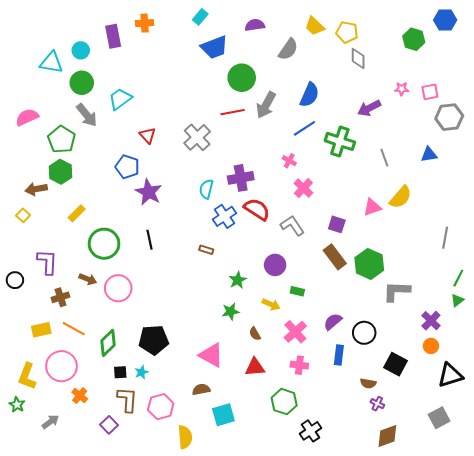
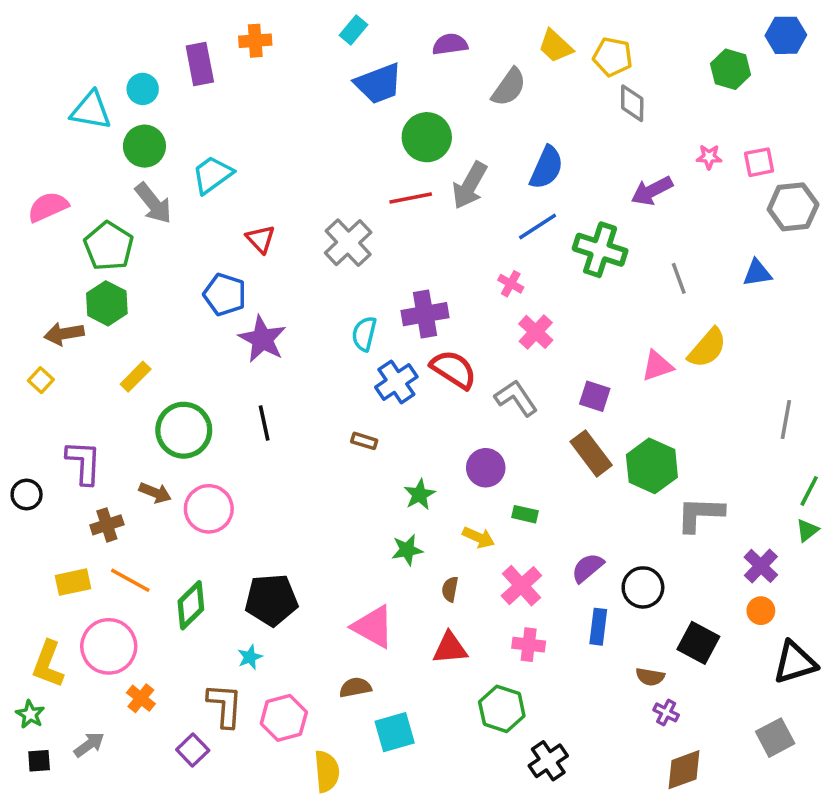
brown semicircle: (255, 334) -> (450, 589), turned 40
black square: (120, 372) -> (39, 761), moved

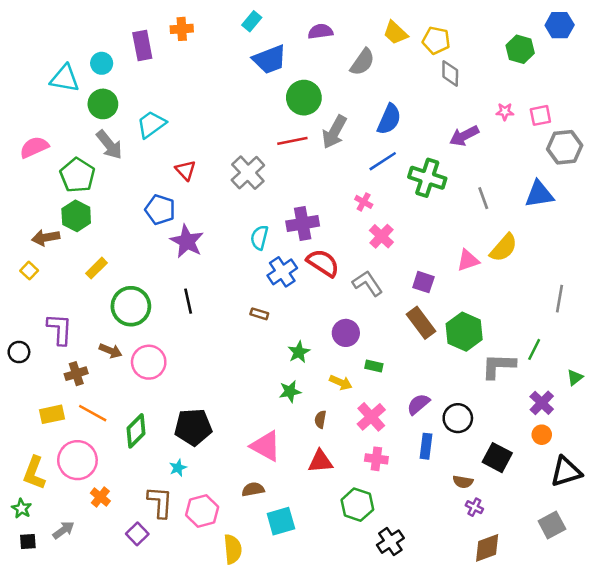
blue triangle: (757, 273) -> (539, 194), size x1.4
green line: (809, 491) -> (534, 349), moved

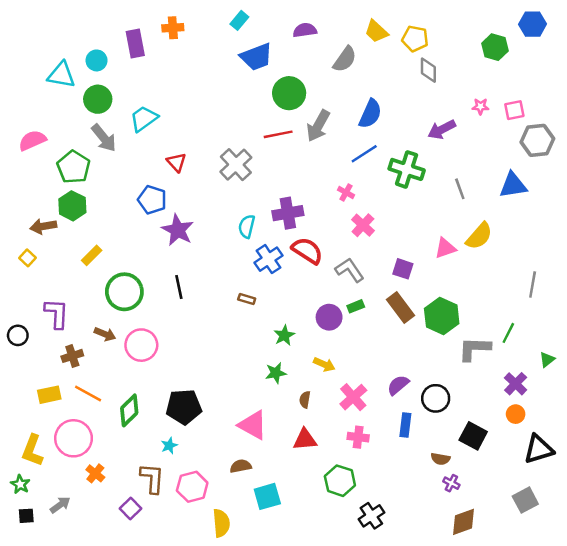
green rectangle: (374, 366) -> (356, 306), moved, turned -35

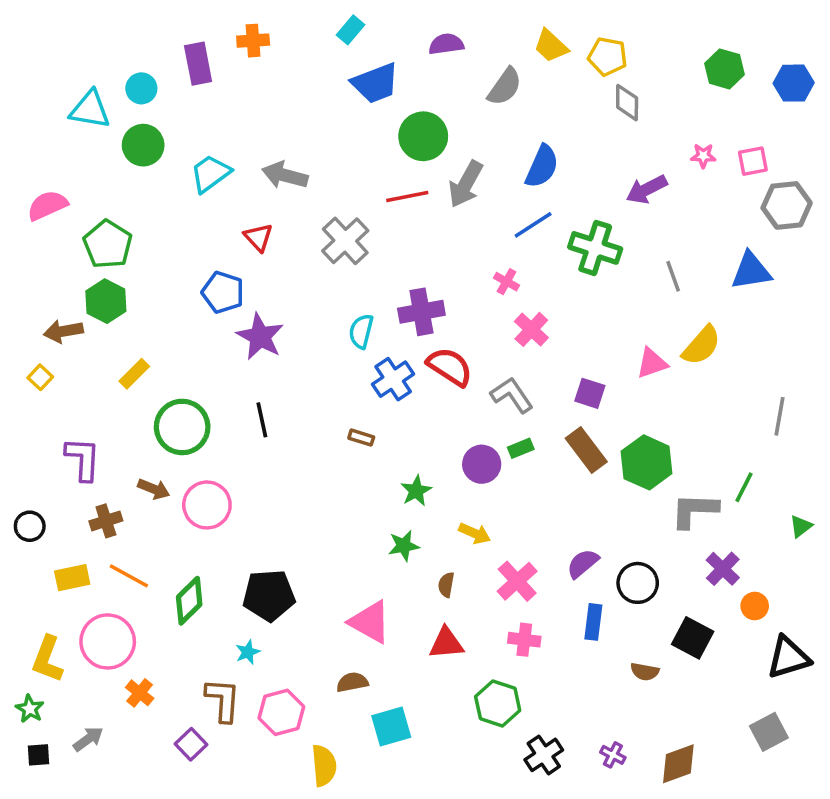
blue hexagon: (533, 24) -> (794, 83), moved
gray arrow: (104, 138) -> (285, 175), moved, turned 144
black circle: (18, 335) -> (30, 526), moved
purple cross: (516, 384) -> (723, 569), moved
purple cross: (451, 483) -> (613, 755), moved

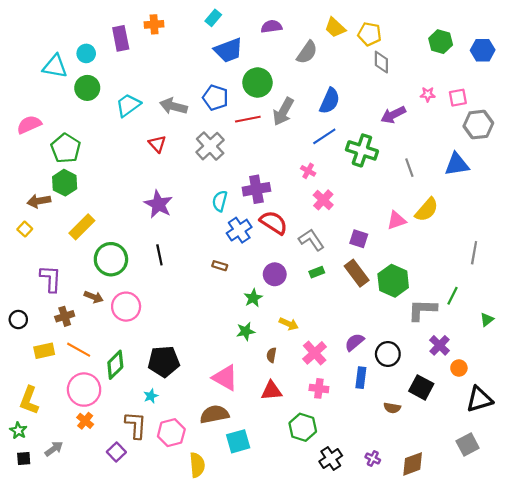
blue pentagon: (223, 292) -> (215, 98), moved
yellow rectangle: (134, 374) -> (82, 227), size x1.4
purple circle: (482, 464) -> (275, 274), moved
pink circle: (108, 641) -> (84, 390), moved
brown semicircle: (352, 682) -> (214, 414), size x1.5

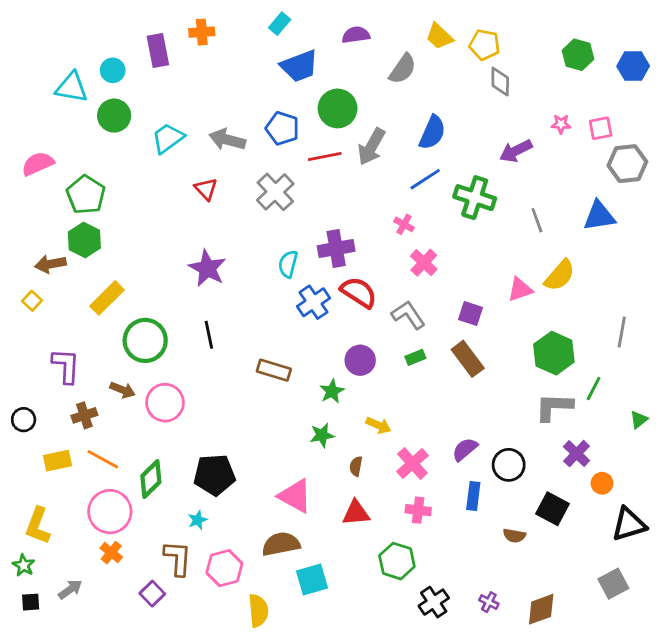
brown rectangle: (220, 266) -> (274, 370), moved, size x1.6
green hexagon: (393, 281) -> (554, 353), moved

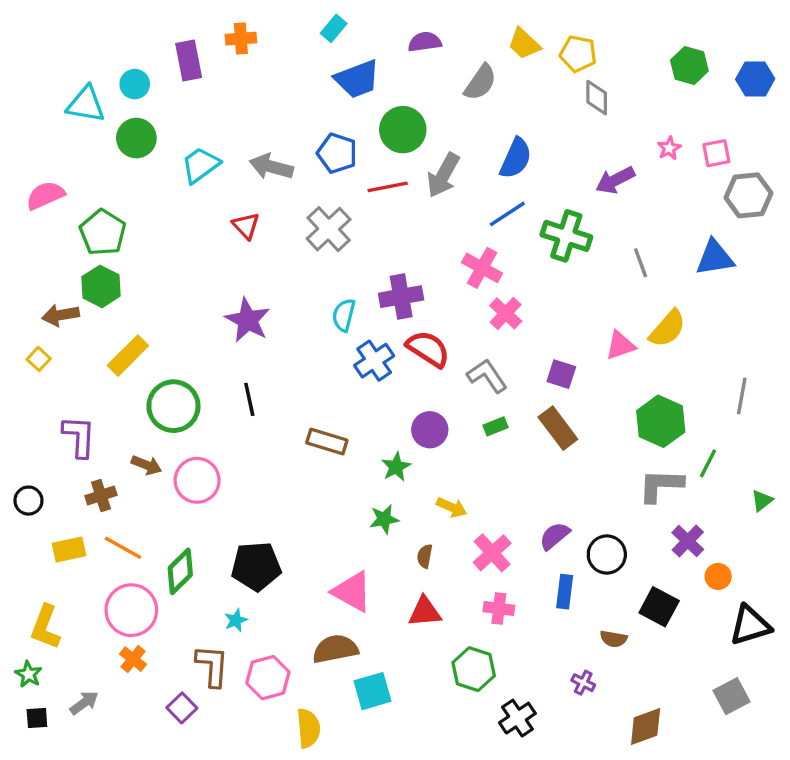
pink star: (561, 124) -> (669, 148), turned -30
pink cross: (404, 224) -> (482, 268), size x1.6
purple cross: (489, 602) -> (583, 683), moved

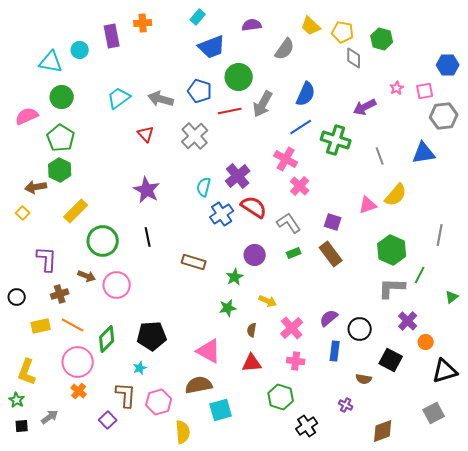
green hexagon: (689, 66) -> (382, 39), moved
blue hexagon: (755, 79) -> (448, 65), moved
green circle: (136, 138) -> (62, 97), moved
purple cross: (401, 297) -> (238, 176), turned -30

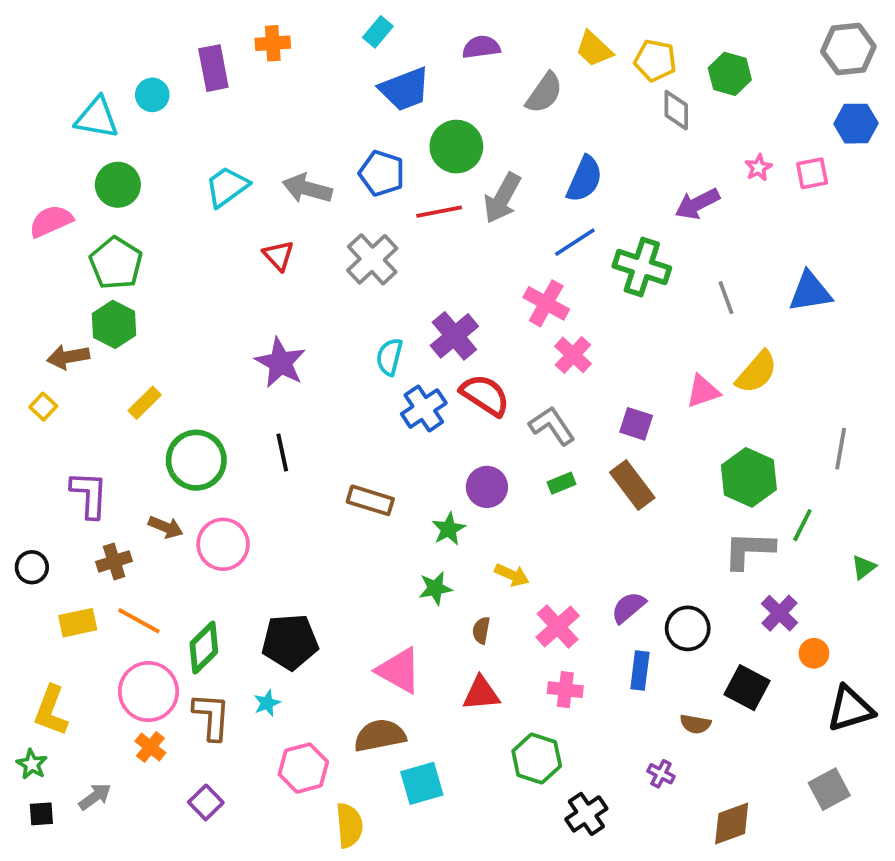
gray hexagon: (444, 116) -> (848, 49), moved
yellow rectangle: (76, 211) -> (145, 403), size x0.7
brown L-shape: (126, 395) -> (212, 716), moved

